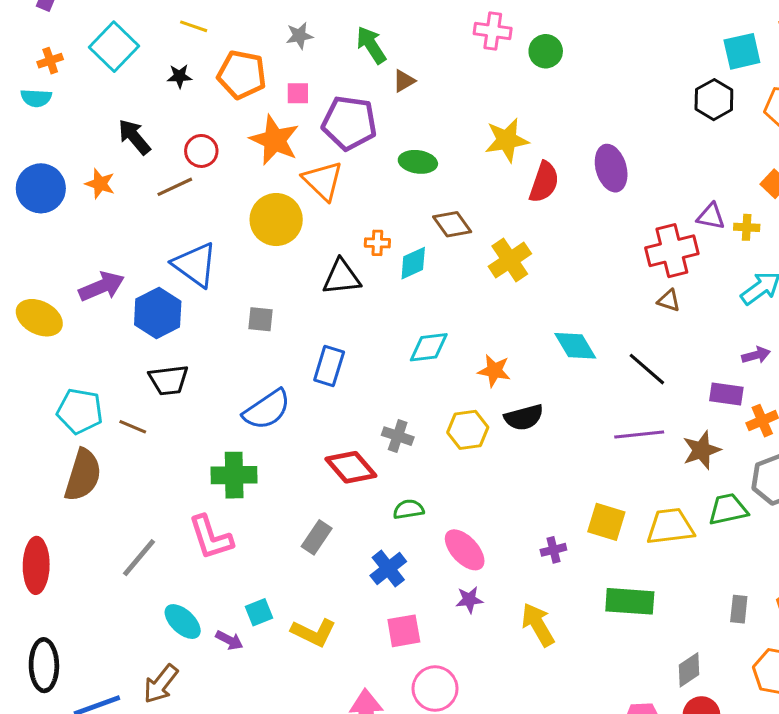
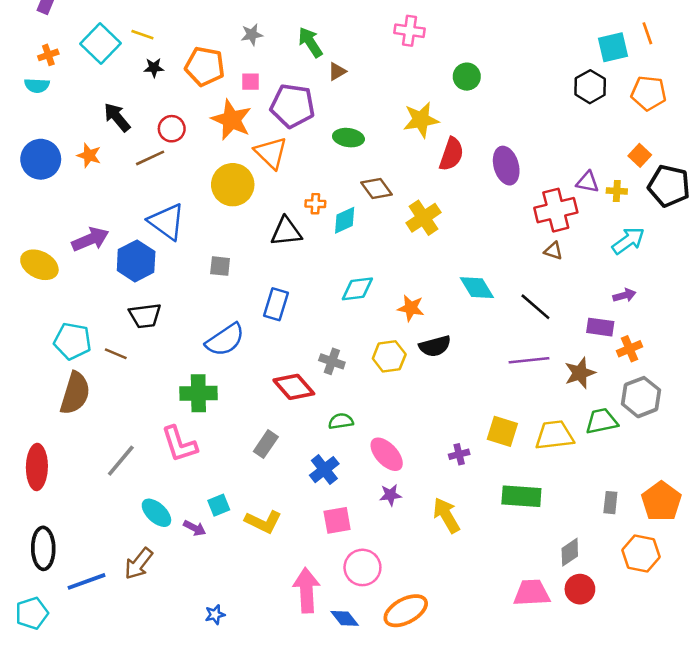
yellow line: (194, 26) -> (142, 35), moved
green circle: (546, 51) -> (467, 77), moved
purple ellipse: (611, 168) -> (506, 166), moved

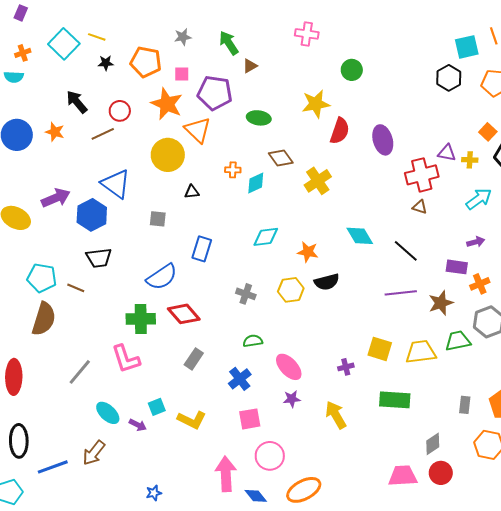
black triangle: (286, 232) -> (192, 192), moved, size x0.6
red diamond: (294, 387) -> (184, 314), moved

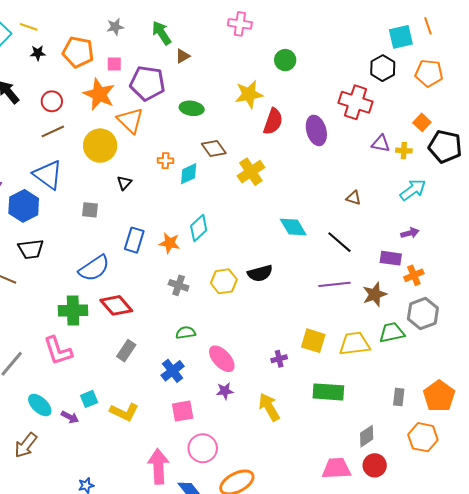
brown line: (103, 134) -> (53, 131), moved
red cross: (422, 175) -> (356, 102), moved, turned 32
black triangle: (192, 192) -> (124, 183), turned -42
cyan diamond: (266, 237) -> (199, 228), turned -36
orange star: (308, 252) -> (170, 243), moved

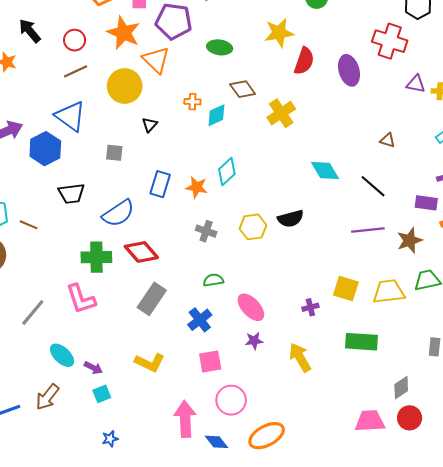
black trapezoid: (31, 249) -> (71, 193), moved
gray rectangle: (126, 351) -> (152, 299), size x1.4
cyan square: (89, 399) -> (102, 394), moved

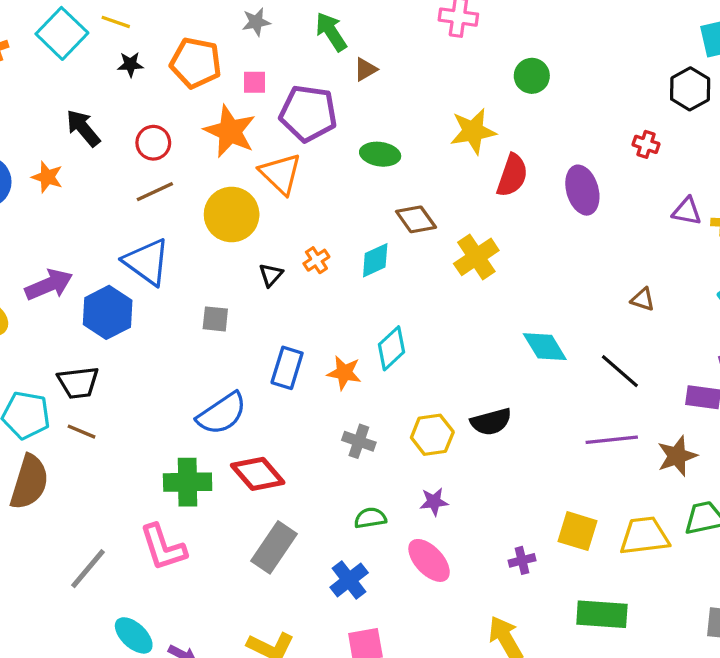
red cross: (390, 41) -> (646, 144), size x0.5
orange cross: (192, 102) -> (316, 260), moved, turned -35
black trapezoid: (71, 193) -> (78, 383), moved
purple star: (254, 341) -> (434, 502), moved

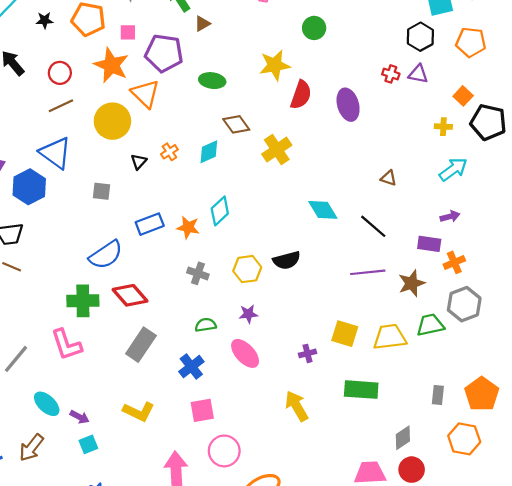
purple triangle: (687, 211) -> (418, 74), moved
blue rectangle: (287, 368) -> (150, 224), turned 52

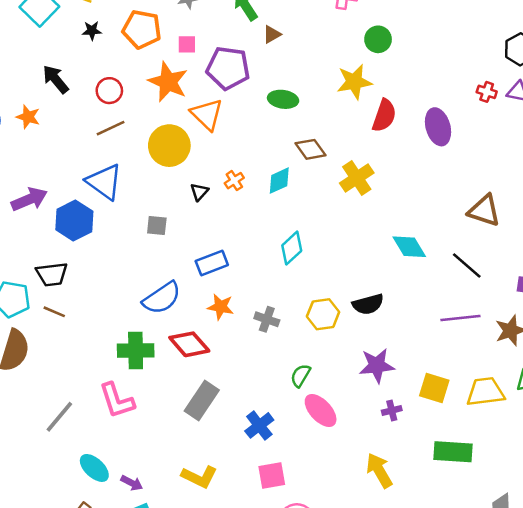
green circle: (314, 28) -> (378, 39), moved
brown triangle: (389, 178) -> (484, 211), size x1.8
orange star: (188, 227) -> (221, 307), moved
purple star: (248, 314) -> (377, 365), moved, size x1.6
green semicircle: (206, 325) -> (301, 375), moved, turned -50

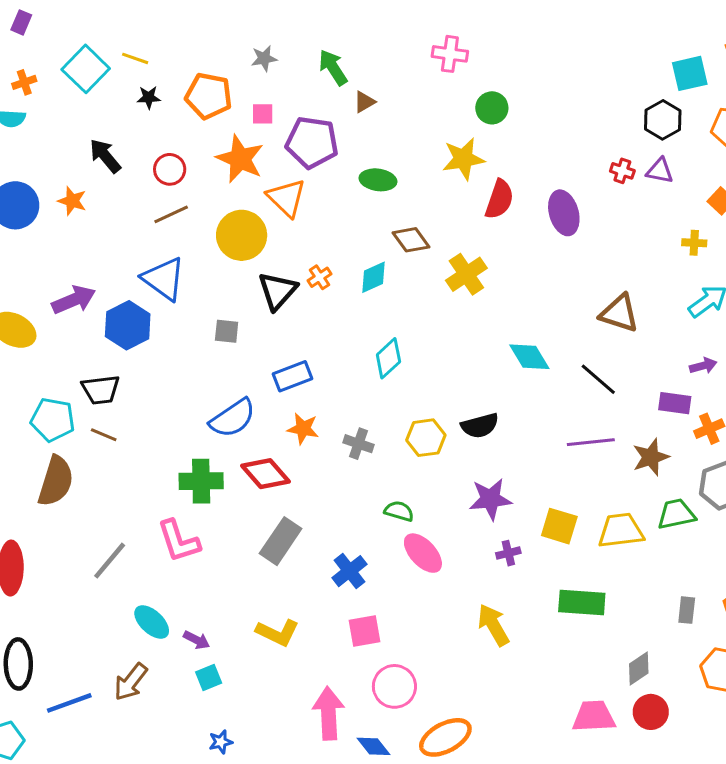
black triangle: (199, 192) -> (278, 291), size x1.8
green semicircle: (301, 375) -> (399, 511), turned 75

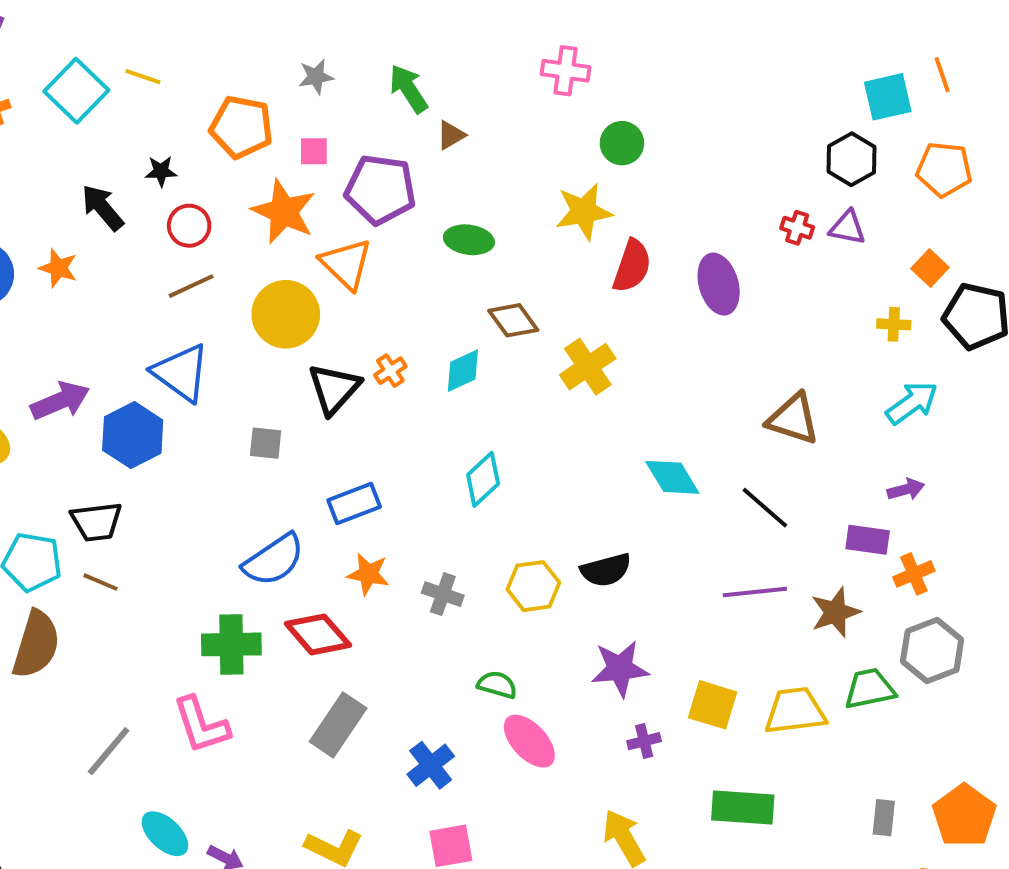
black star: (149, 97) -> (161, 171), moved

